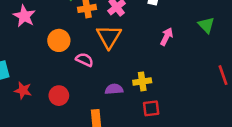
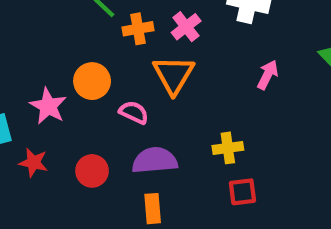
pink star: (24, 16) -> (48, 106), moved
purple semicircle: (114, 89) -> (155, 160), moved, size x1.5

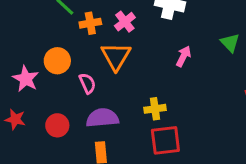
pink semicircle: (134, 112) -> (87, 83), turned 40
red square: (242, 192) -> (165, 140), size x1.5

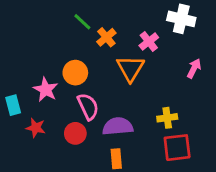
pink cross: (125, 22) -> (149, 42), moved
orange cross: (90, 23) -> (106, 37), turned -30
pink semicircle: (87, 83) -> (88, 107), moved, size x1.4

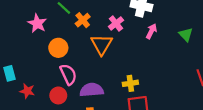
pink arrow: (194, 68) -> (151, 31), moved
pink star: (46, 90) -> (37, 23), moved

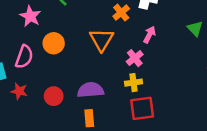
orange cross: (83, 20) -> (121, 13), moved
pink cross: (116, 23) -> (135, 58), moved
pink arrow: (151, 31) -> (149, 35), moved
pink semicircle: (68, 74) -> (24, 57), moved, turned 45

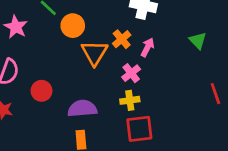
orange cross: (121, 13) -> (122, 39), moved
orange circle: (54, 43) -> (73, 26), moved
red circle: (54, 96) -> (41, 91), moved

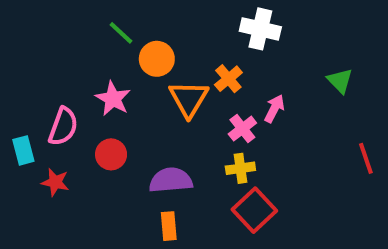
pink star: (16, 27) -> (113, 99), moved
pink arrow: (147, 47) -> (274, 109), moved
red square: (139, 129) -> (254, 210), turned -36

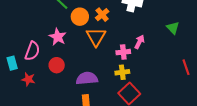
orange cross: (228, 79) -> (102, 15), moved
pink cross: (242, 129) -> (123, 52), turned 32

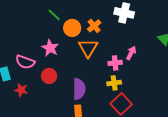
pink semicircle: (32, 51) -> (25, 62), turned 90
purple semicircle: (87, 78) -> (79, 89), turned 95

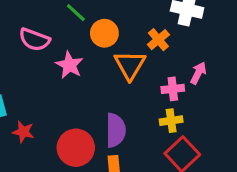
orange cross: (94, 26) -> (158, 40), moved
pink semicircle: (25, 62) -> (34, 40), moved
red circle: (49, 76) -> (76, 148), moved, size x1.5

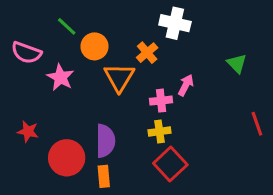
red star: (23, 132) -> (28, 132), moved

